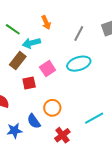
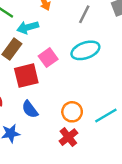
red square: (29, 83) -> (26, 76), size x1.5
orange circle: (52, 108) -> (72, 112), moved
blue semicircle: (34, 121) -> (30, 109), moved

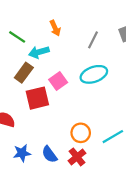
blue semicircle: (30, 109) -> (49, 154), moved

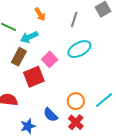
blue semicircle: (49, 154) -> (50, 115), moved

